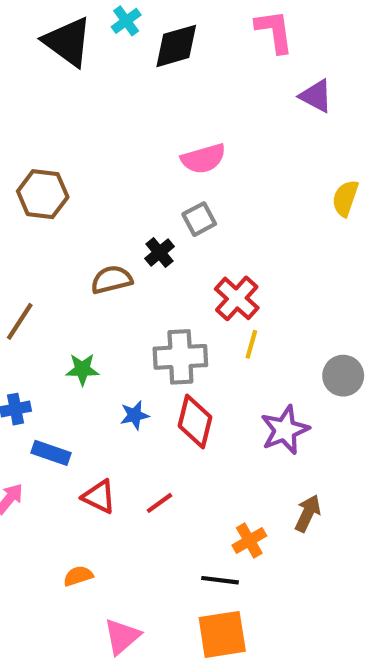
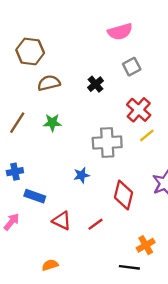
gray square: (199, 219) -> (132, 67), moved
brown semicircle: (112, 280) -> (49, 83), moved
yellow line: (251, 344) -> (147, 135), turned 35
green star: (82, 369) -> (52, 123), moved
red diamond: (195, 422) -> (124, 195), moved

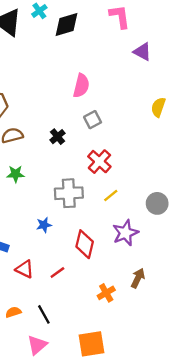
pink semicircle: (120, 32) -> (81, 86), turned -60
yellow line: (147, 135) -> (111, 195), moved
black line: (129, 267) -> (44, 314), moved, turned 54

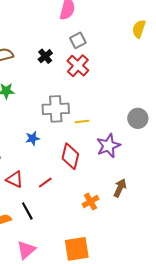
red cross: (99, 162) -> (78, 66), moved
yellow line: (111, 195) -> (82, 121), moved, turned 32
black line: (44, 314) -> (27, 211), moved

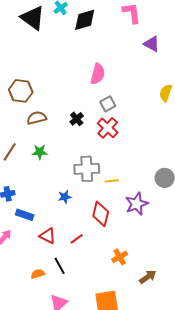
brown arrow: (120, 188) -> (148, 277), moved, turned 30

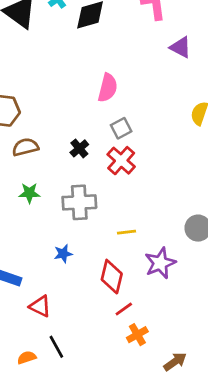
gray cross: (87, 169) -> (79, 202), moved
red line: (77, 239) -> (124, 309), moved

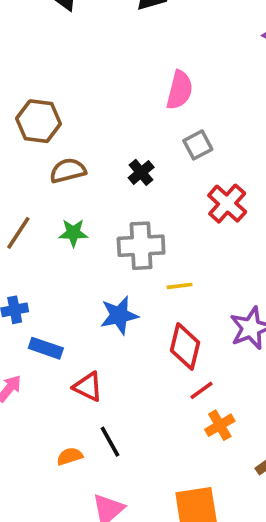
red cross: (121, 161) -> (227, 204), moved
yellow line: (127, 232) -> (180, 286), moved
blue star: (63, 254) -> (119, 315), size x1.5

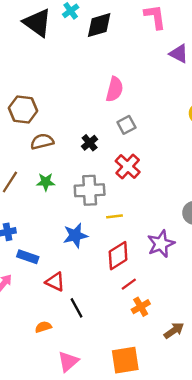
red cross: (227, 204) -> (128, 166), moved
red diamond: (185, 346) -> (118, 256), turned 44
black line: (110, 442) -> (77, 308), moved

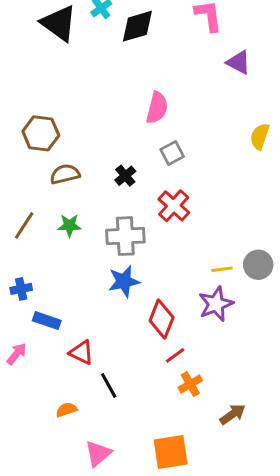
yellow line: (115, 216) -> (222, 269), moved
blue star: (75, 235) -> (124, 281), moved
red diamond: (118, 256) -> (162, 319), turned -36

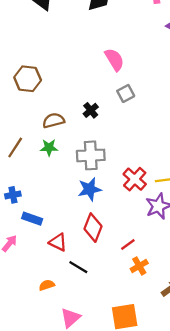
pink semicircle: (157, 108) -> (114, 60), turned -45
brown semicircle: (65, 174) -> (54, 120), moved
red cross: (174, 206) -> (135, 179), moved
red diamond: (162, 319) -> (93, 228), moved
black line: (109, 386) -> (78, 267), turned -30

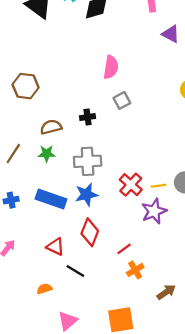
pink semicircle: (114, 60) -> (111, 67), turned 40
black cross: (91, 110) -> (88, 117), turned 32
blue rectangle: (32, 219) -> (51, 199), moved, size x1.5

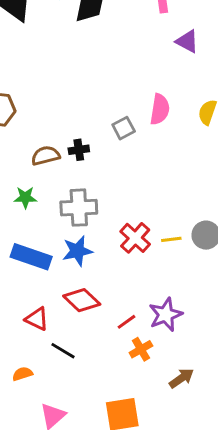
pink semicircle: (111, 67) -> (160, 109), moved
brown semicircle: (51, 127) -> (46, 156), moved
purple star: (154, 211) -> (166, 315), moved
red diamond: (90, 232) -> (82, 300), turned -68

